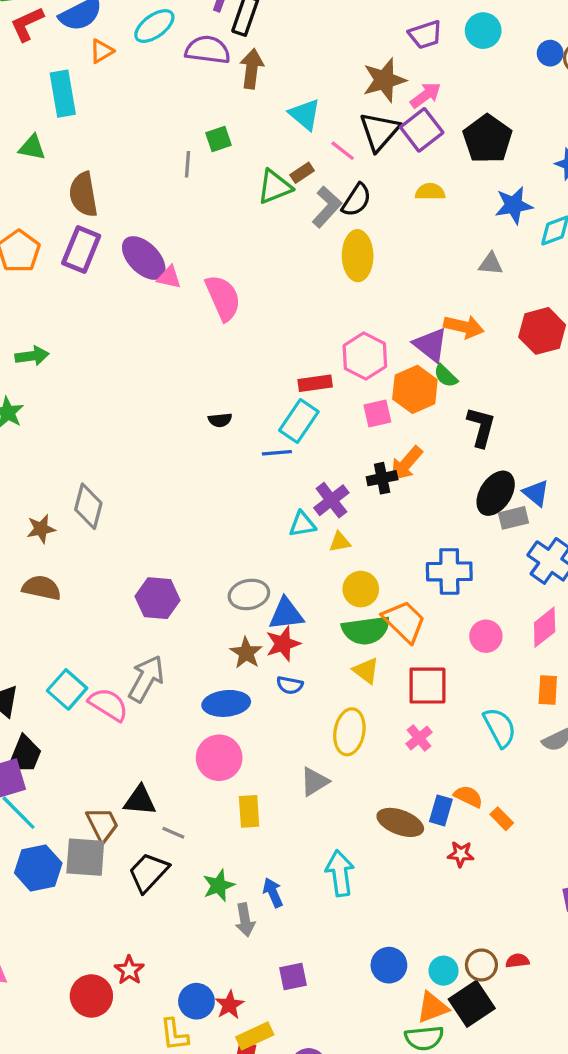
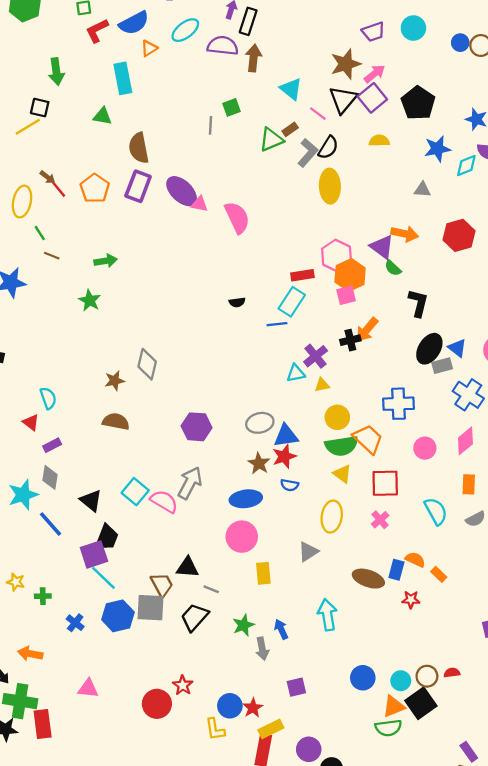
orange hexagon: (415, 389) -> (350, 275), moved

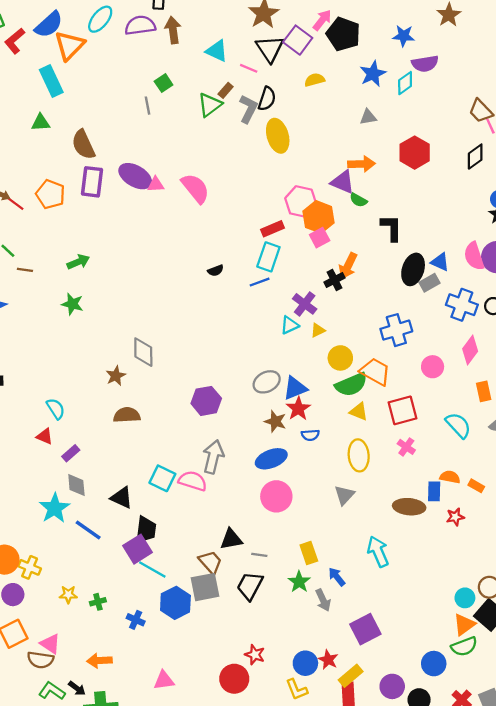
orange triangle: (149, 48) -> (69, 46), size x1.8
pink arrow: (375, 74) -> (322, 20), moved
yellow rectangle: (263, 573) -> (309, 553), moved
blue circle: (363, 678) -> (434, 664), moved
purple square: (296, 687) -> (365, 629), size x1.5

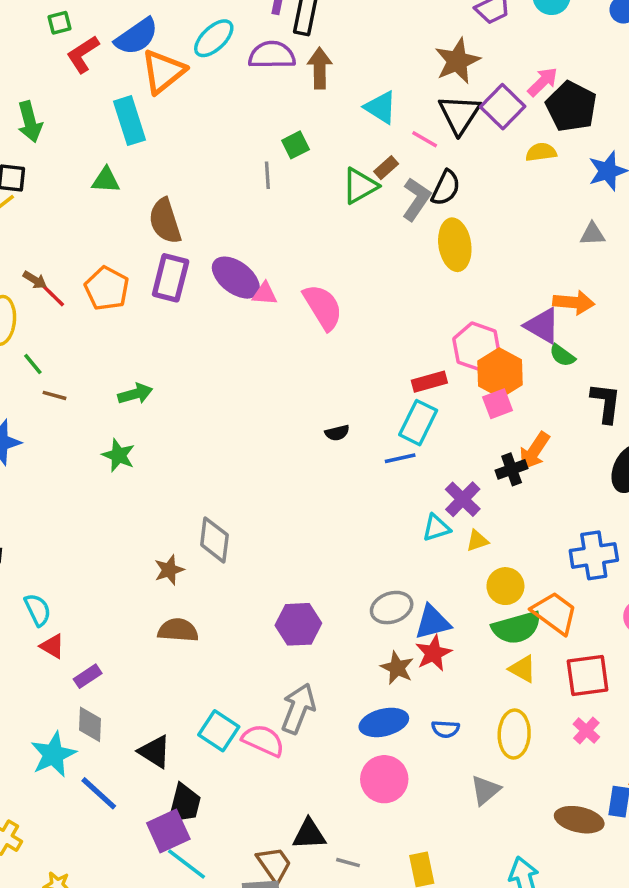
yellow semicircle: (315, 80) -> (541, 152), moved
cyan semicircle: (56, 409) -> (38, 610), moved
blue semicircle: (310, 435) -> (446, 729), moved

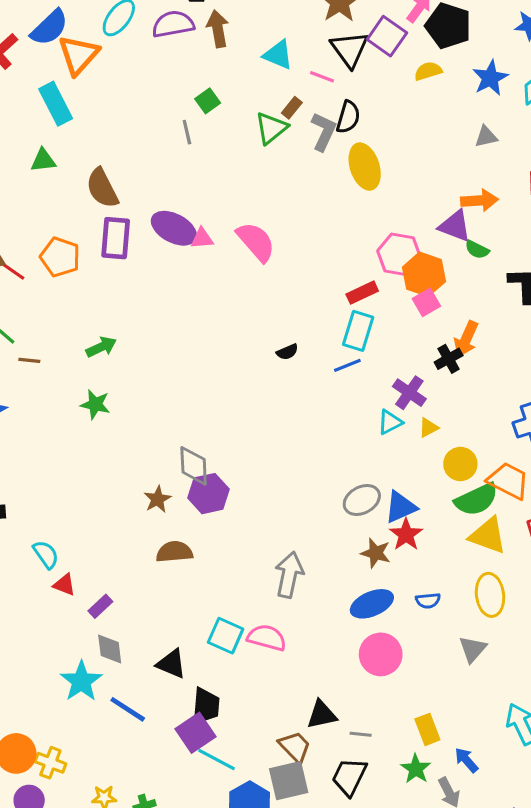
purple hexagon: (298, 624) -> (209, 494), moved
yellow triangle: (522, 669) -> (488, 535), size x1.5
gray arrow: (298, 709) -> (289, 575), moved

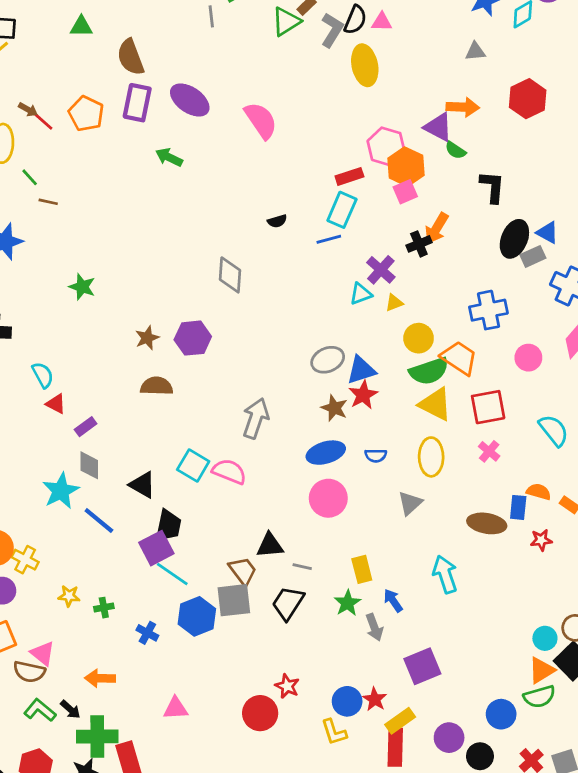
pink triangle: (202, 238) -> (382, 22), moved
green arrow: (101, 347) -> (169, 157), moved, turned -136
green star: (95, 404) -> (82, 287), moved
gray diamond: (194, 466) -> (230, 275), moved

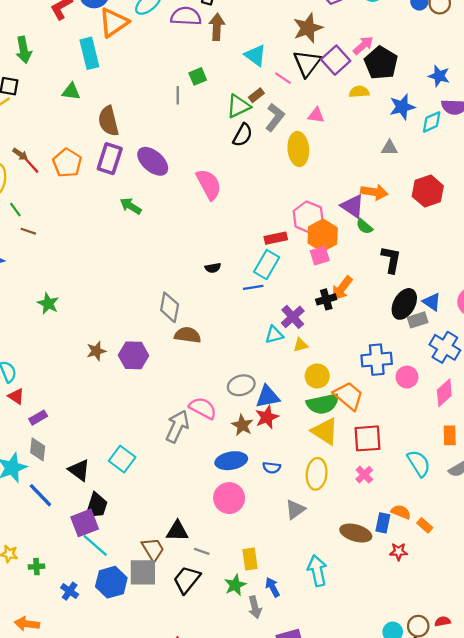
black semicircle: (355, 20) -> (243, 135), moved
pink circle: (528, 358) -> (407, 377), moved
brown semicircle: (157, 386) -> (188, 335), moved
pink semicircle: (229, 472) -> (203, 408), moved

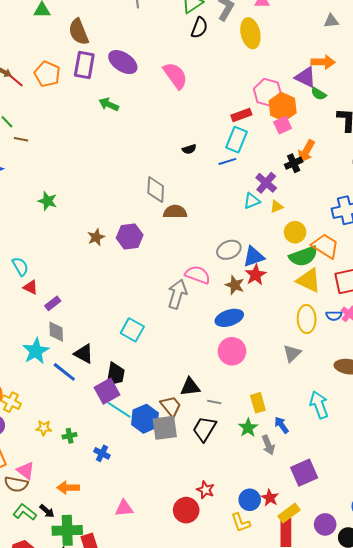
blue semicircle: (272, 468) -> (334, 316), moved
black triangle: (79, 470) -> (84, 354), moved
blue hexagon: (111, 582) -> (145, 419), moved

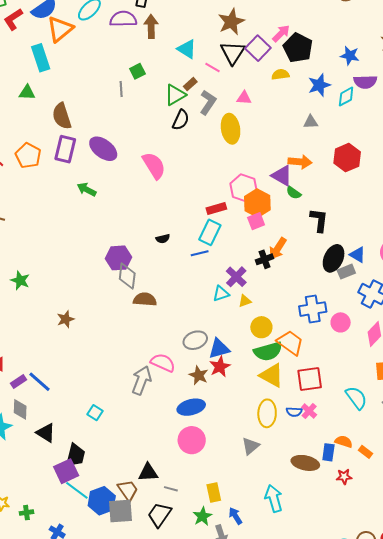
purple hexagon: (130, 237) -> (119, 258), moved
cyan square: (132, 330) -> (95, 413), size x0.7
blue line: (64, 372) -> (40, 382), moved

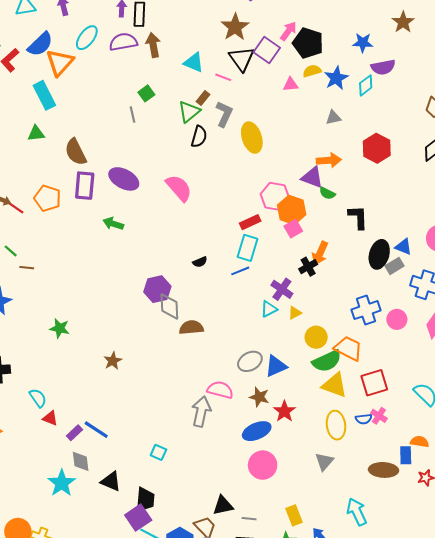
yellow semicircle: (280, 75) -> (312, 71), moved
pink triangle: (244, 98) -> (291, 85), moved
red star: (220, 367) -> (284, 411), moved

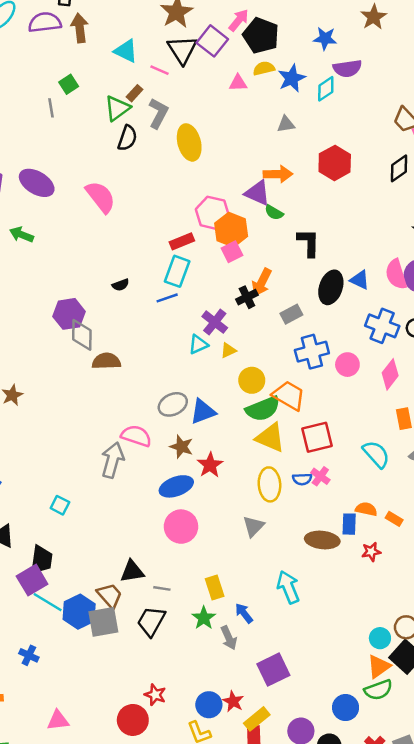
gray rectangle: (395, 266) -> (291, 314), moved

